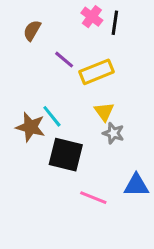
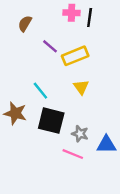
pink cross: (92, 17) -> (72, 13), turned -35
brown star: (30, 127) -> (15, 113), moved
gray star: (113, 133) -> (80, 134), moved

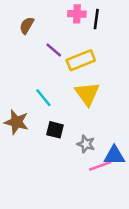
yellow triangle: (81, 87) -> (87, 94), size x1.5
black square: (51, 121) -> (55, 130), size x0.6
pink line: (73, 154) -> (100, 166), moved, turned -42

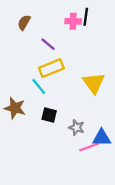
pink cross: (77, 14) -> (73, 21), moved
yellow rectangle: (81, 60) -> (51, 68), moved
yellow triangle: (87, 94) -> (94, 83), moved

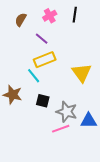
pink cross: (73, 21) -> (50, 16), moved, turned -32
gray star: (77, 128) -> (67, 112), size x1.5
pink line: (89, 147) -> (61, 129), moved

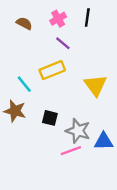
brown semicircle: (21, 20) -> (24, 23), turned 88
purple line: (42, 39) -> (63, 43), moved
cyan line: (34, 76) -> (24, 84), moved

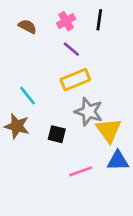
yellow rectangle: (52, 70) -> (75, 80), moved
yellow triangle: (95, 85) -> (109, 130), moved
gray star: (78, 131) -> (89, 112), moved

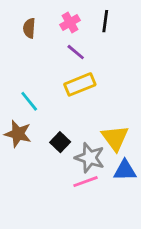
brown semicircle: (27, 26) -> (29, 28), turned -114
gray star: (89, 112) -> (90, 158), moved
black square: (57, 134) -> (60, 142), turned 30

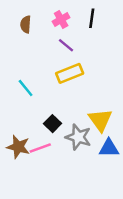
brown star: (18, 134) -> (18, 147), moved
pink line: (86, 182) -> (40, 148), moved

